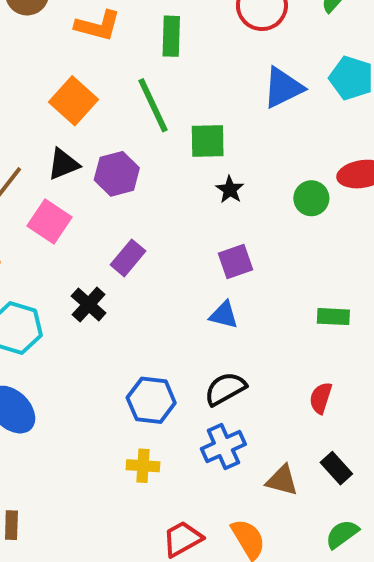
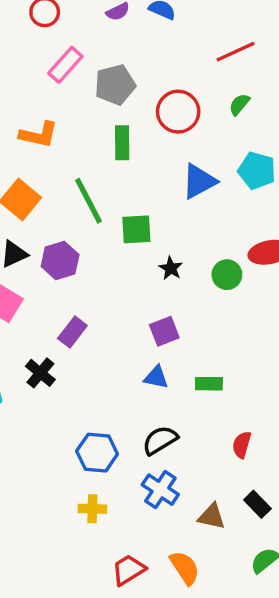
green rectangle: (171, 36) -> (122, 143), moved
black star: (230, 190) -> (171, 268), moved
green rectangle: (333, 317) -> (209, 384), moved
blue cross: (223, 446) -> (160, 490), turned -30

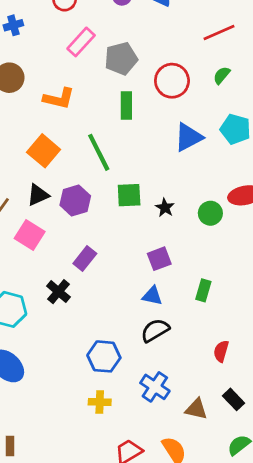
green square: (136, 229) -> (129, 195), moved
green rectangle: (209, 384) -> (203, 290), moved, turned -75
black semicircle: (160, 440) -> (155, 330), moved

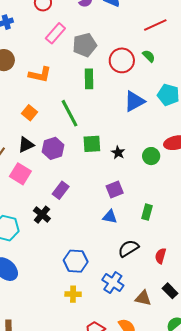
green semicircle: (222, 75) -> (149, 56), moved, turned 96
orange square: (44, 151) -> (30, 113), size x0.7
black semicircle: (155, 330) -> (128, 248), moved

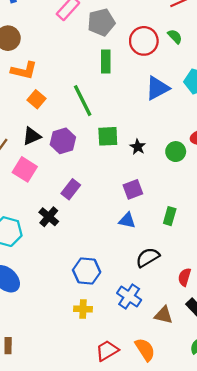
orange L-shape: (40, 75) -> (24, 70), moved
red semicircle: (161, 256) -> (184, 277), moved

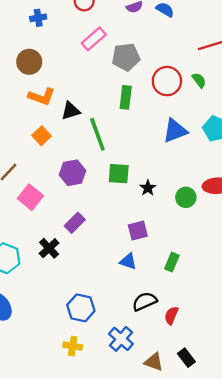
orange square: (37, 99) -> (41, 136), moved
black triangle: (32, 136) -> (71, 111), moved
red semicircle: (184, 277) -> (171, 315), moved

